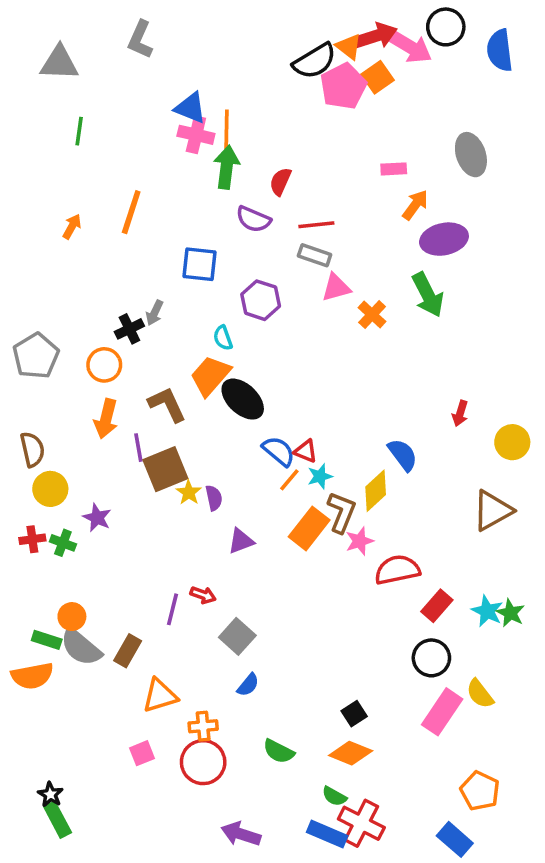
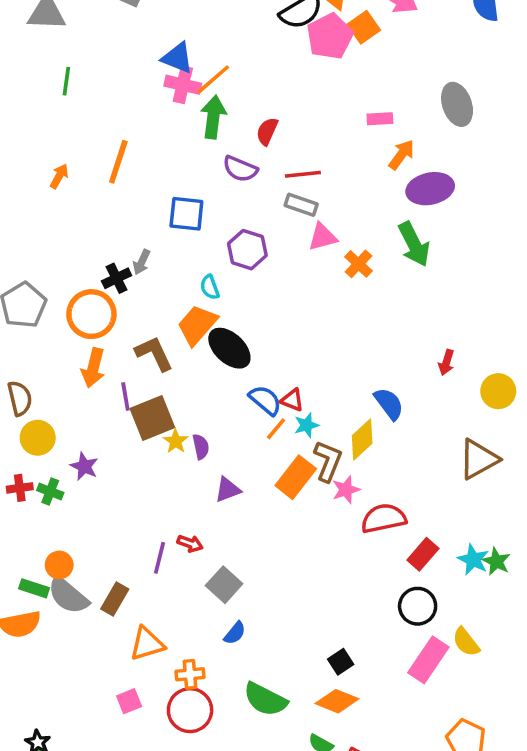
orange line: (226, 129) -> (213, 79), turned 48
orange circle: (104, 365) -> (91, 314), size x1.4
green semicircle: (279, 751) -> (265, 699), size x1.4

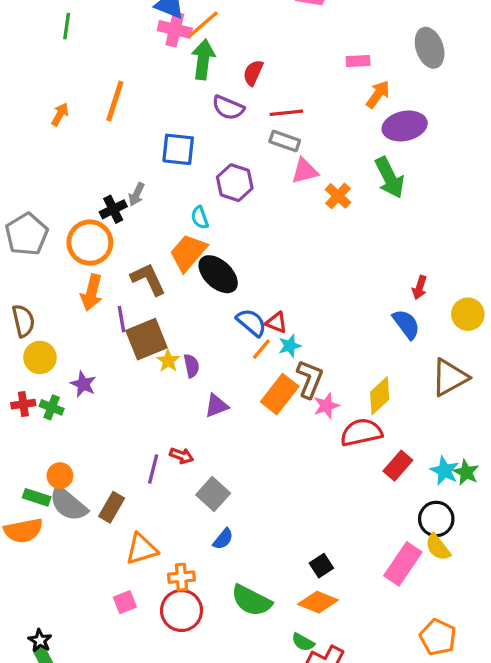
blue semicircle: (389, 404) -> (406, 324), moved
yellow diamond: (362, 440) -> (380, 396), moved
black circle: (418, 606) -> (436, 519), moved

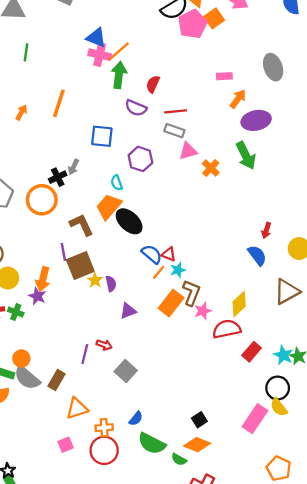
orange arrow: (92, 293) -> (43, 279), moved
blue semicircle: (223, 539) -> (136, 419), moved
green semicircle: (303, 642) -> (179, 459), moved

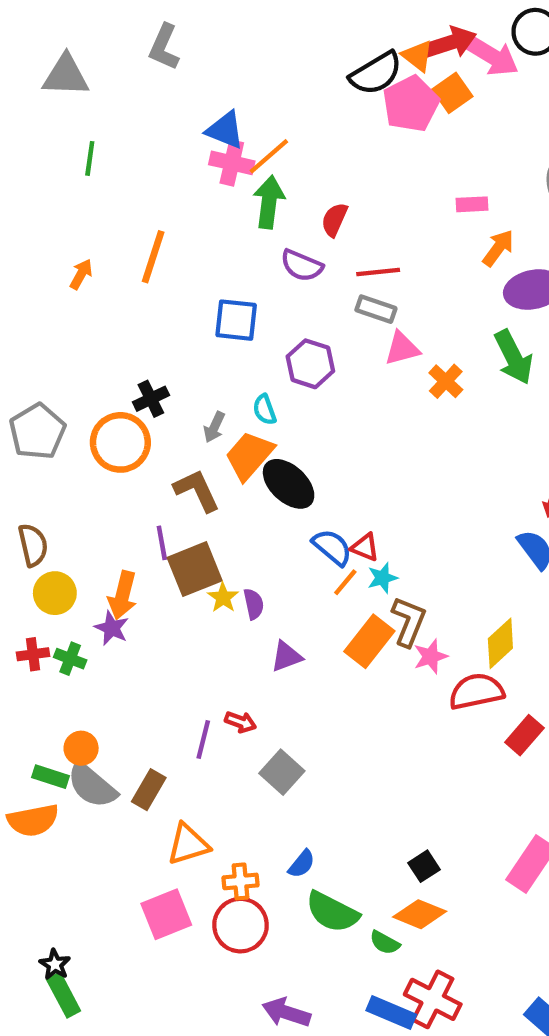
gray arrow: (74, 167) -> (214, 427), moved
pink square: (66, 445) -> (166, 914), size x1.6

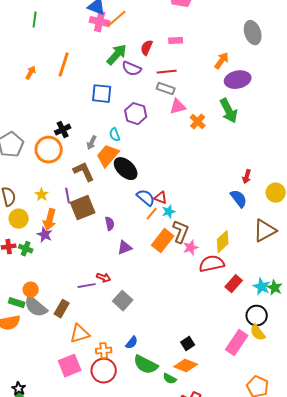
green arrow: (269, 202) -> (117, 55), moved, turned 35
pink rectangle: (472, 204) -> (176, 41), moved
yellow star: (223, 597) -> (42, 195), moved
purple line: (203, 739) -> (87, 286), turned 66

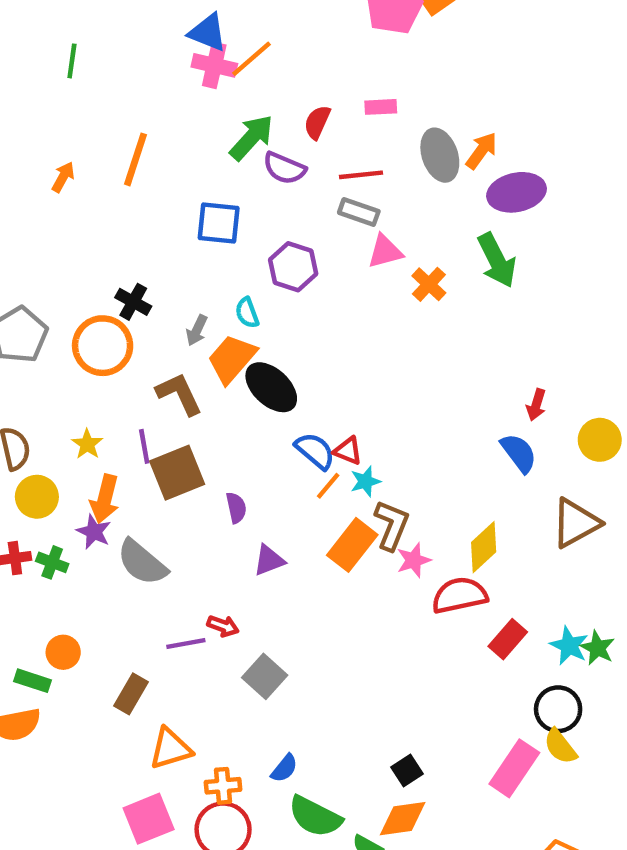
gray ellipse: (253, 33) -> (440, 155), moved
black cross: (63, 130) -> (133, 302), turned -35
gray semicircle: (36, 307) -> (142, 562), moved
orange diamond: (186, 366) -> (403, 819), turned -30

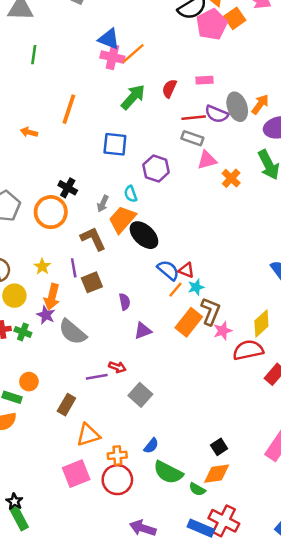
purple semicircle: (284, 168) -> (217, 114), moved
orange arrow: (63, 177) -> (29, 132), moved, turned -105
brown square: (177, 473) -> (92, 282), size x0.7

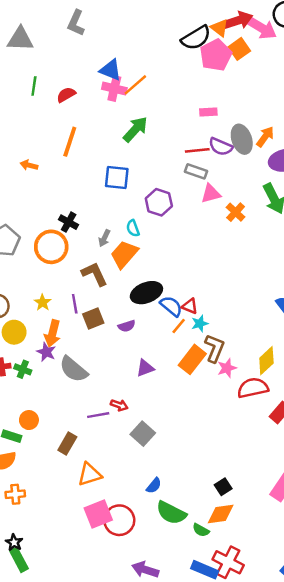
red semicircle: (169, 89) -> (66, 95), moved, turned 36
black ellipse: (144, 235) -> (146, 293), moved, turned -64
purple semicircle: (125, 302) -> (127, 326), moved, turned 84
orange cross: (117, 455) -> (15, 494), moved
pink square: (76, 474) -> (98, 514), moved

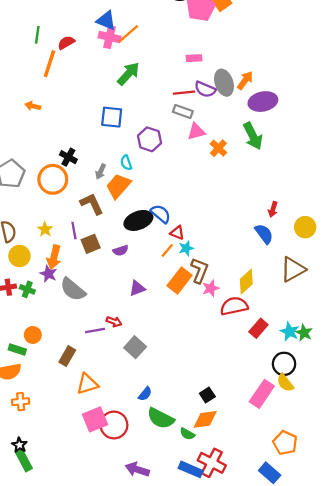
orange line: (70, 142) -> (49, 64), moved
blue semicircle: (171, 306) -> (161, 214), moved

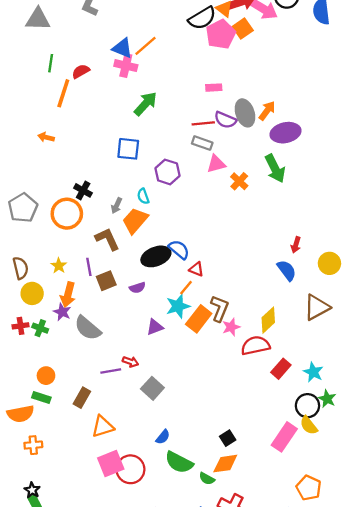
orange line: (128, 34) -> (145, 46), moved
cyan star: (186, 248) -> (178, 306), moved, size x1.5
green star: (304, 333) -> (327, 399), moved
green rectangle: (17, 349) -> (41, 398), moved

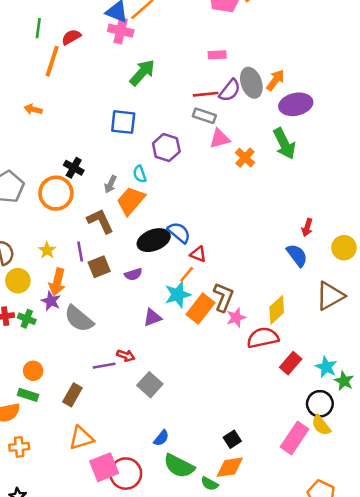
purple semicircle: (225, 120) -> (230, 90), turned -75
green star: (327, 399) -> (344, 381), moved
orange triangle: (103, 427) -> (81, 438), moved

